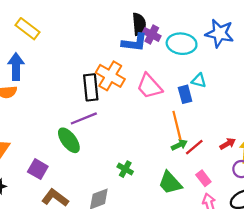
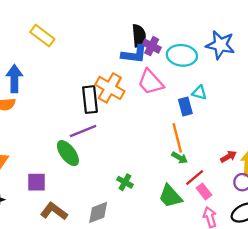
yellow rectangle: (27, 29) -> (42, 36), moved
pink trapezoid: (149, 86) -> (151, 82), moved
green arrow: (179, 145) -> (180, 158), turned 56
red line: (194, 147) -> (195, 178), moved
purple square: (38, 169) -> (37, 182), turned -30

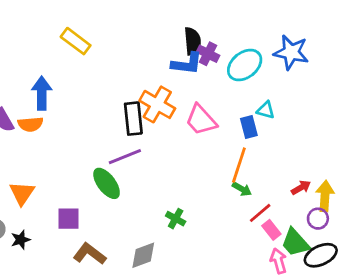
cyan ellipse: (182, 55) -> (245, 65), turned -44
pink trapezoid: (151, 82) -> (201, 120), moved
orange line: (177, 138) -> (239, 165), turned 32
green trapezoid: (170, 196) -> (295, 243), moved

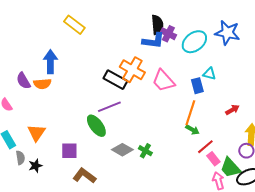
black rectangle: (133, 119) -> (115, 80), turned -55
red arrow: (301, 188) -> (232, 110), moved
gray diamond: (143, 255) -> (122, 150), moved, turned 50

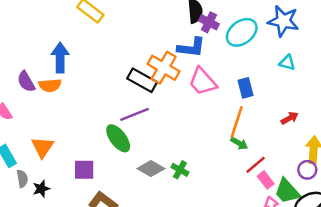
blue L-shape: (153, 41) -> (191, 48), moved
cyan triangle: (209, 74) -> (287, 63), moved

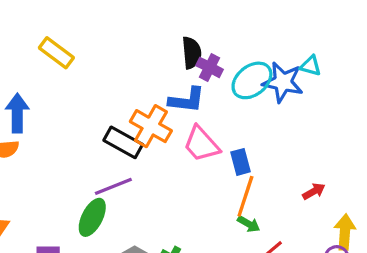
blue star: (283, 21) -> (283, 82), moved
cyan triangle: (287, 63) -> (311, 66), moved
blue rectangle: (245, 88) -> (241, 162), moved
green ellipse: (118, 138) -> (92, 217), turned 64

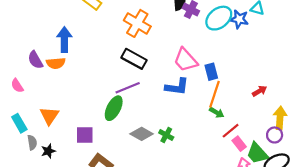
blue star: (283, 82) -> (239, 19), size x0.7
blue L-shape: (187, 100) -> (177, 87), moved
orange cross: (151, 126) -> (137, 23), moved

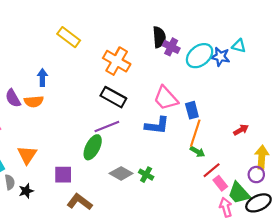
blue arrow: (64, 40) -> (42, 77), size x0.7

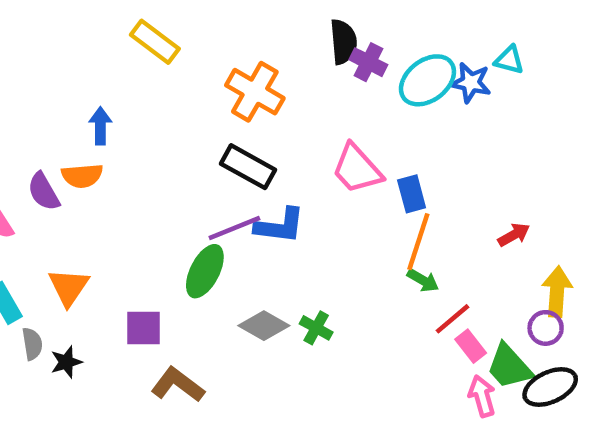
purple semicircle: (13, 98) -> (44, 192), moved
blue L-shape: (157, 125) -> (280, 226), moved

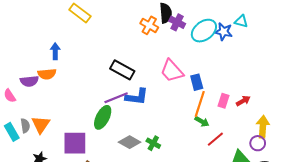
orange cross: (255, 92) -> (149, 25), moved, size x0.7
purple semicircle: (44, 192) -> (29, 81), turned -66
purple square: (144, 328) -> (75, 143), size x1.4
gray semicircle: (32, 344) -> (25, 126), moved
pink rectangle: (471, 346) -> (224, 101), moved, turned 56

